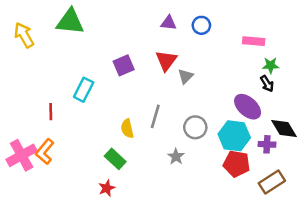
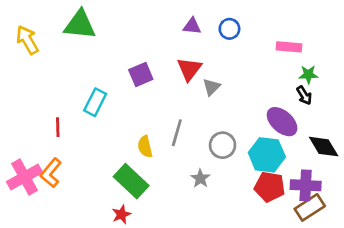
purple cross: (267, 144) -> (306, 185), moved, size x1.5
green rectangle: (115, 159) -> (131, 181), size x1.4

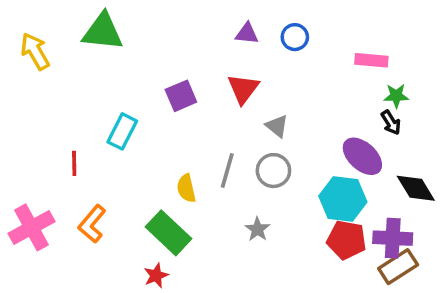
gray triangle: (211, 87) -> (277, 126), moved, turned -36
gray circle: (223, 145) -> (273, 171), moved
orange L-shape: (51, 173) -> (92, 224), moved

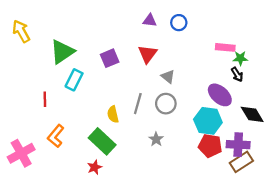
green triangle: (103, 32) -> (62, 52), moved, turned -40
pink rectangle: (371, 60) -> (225, 47), moved
pink cross: (31, 227) -> (21, 153), moved

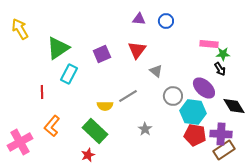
gray line: (138, 104) -> (128, 96), turned 42
gray circle: (166, 104) -> (173, 96), moved
yellow semicircle: (113, 114) -> (105, 106), turned -77

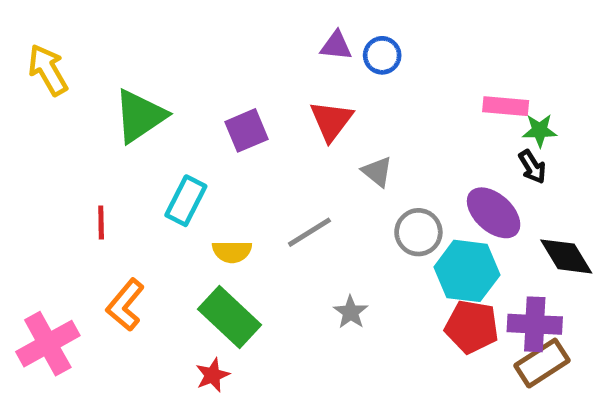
blue circle: (166, 21) -> (382, 55), moved
cyan rectangle: (69, 74) -> (186, 201), moved
yellow semicircle: (105, 106) -> (232, 252), moved

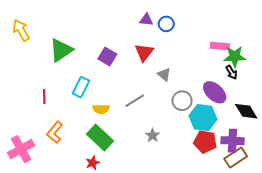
purple square: (246, 130) -> (107, 57), turned -36
green star: (540, 130) -> (235, 57), size x1.5

